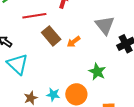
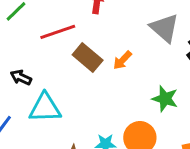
cyan triangle: (18, 64) -> (45, 108), turned -35

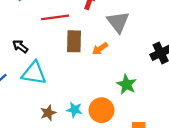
gray triangle: (164, 28) -> (118, 22), moved
brown rectangle: (88, 57) -> (74, 41), turned 40

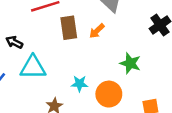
cyan star: (74, 110) -> (79, 84), moved

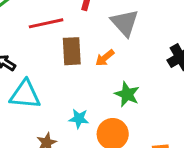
green star: (130, 63) -> (127, 94), moved

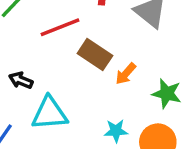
brown rectangle: (72, 51) -> (95, 55), turned -44
orange arrow: (105, 58) -> (126, 74), moved

